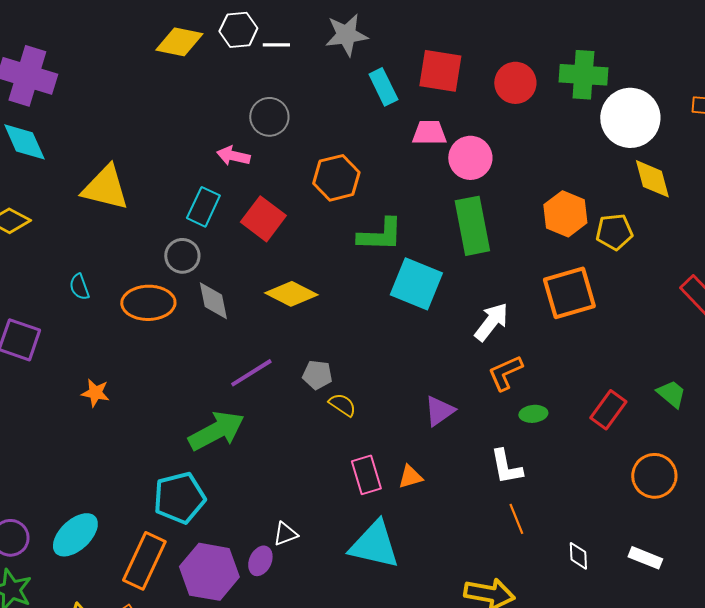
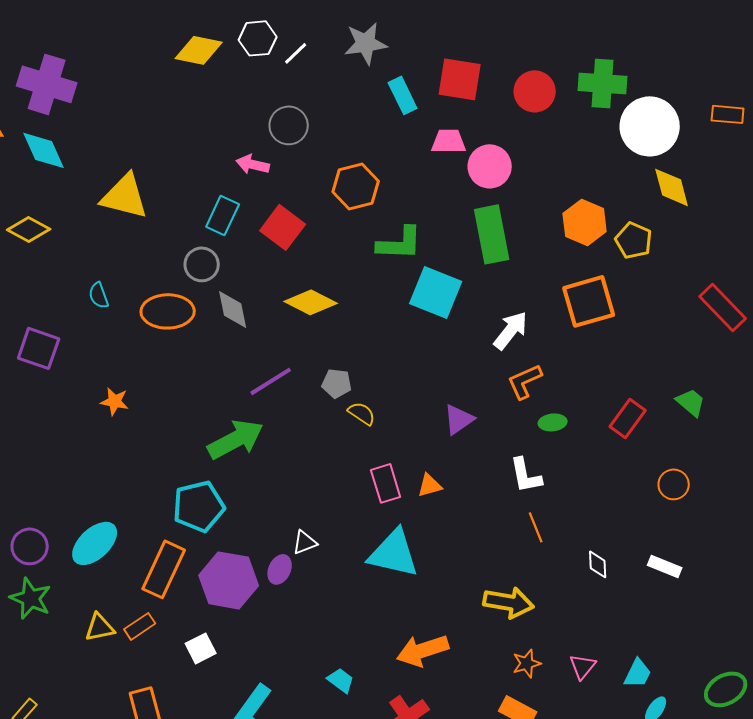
white line: (276, 45) -> (296, 53), turned -44
yellow pentagon: (614, 232) -> (634, 240), turned 30
orange circle: (654, 476) -> (674, 484), size x0.7

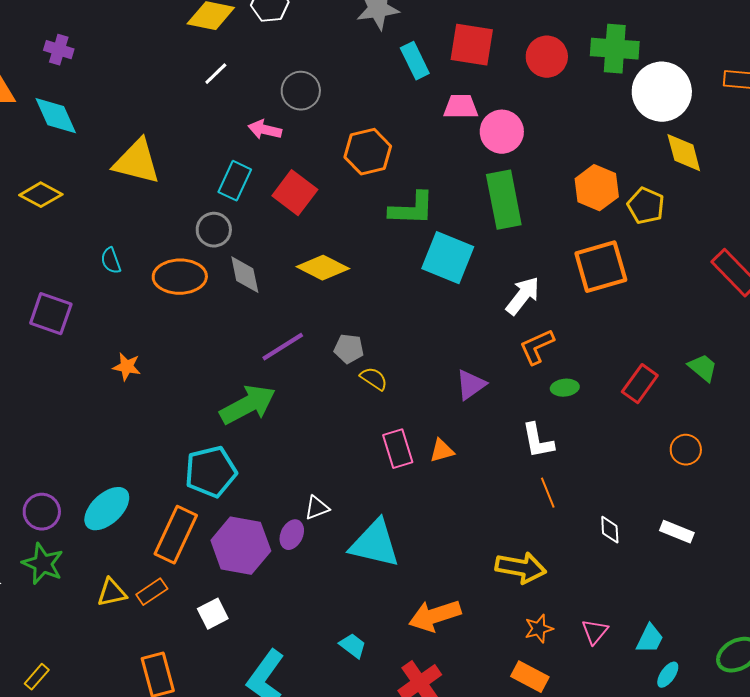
white line: (296, 53) -> (216, 74), moved
purple cross: (47, 84) -> (59, 50), size x0.5
cyan triangle: (394, 553) -> (375, 544), moved

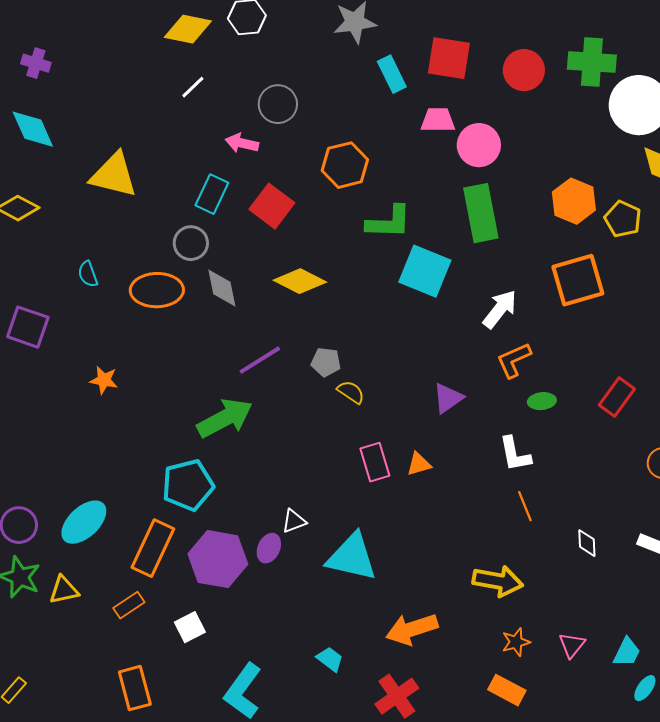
yellow triangle: (112, 593) -> (64, 590), moved

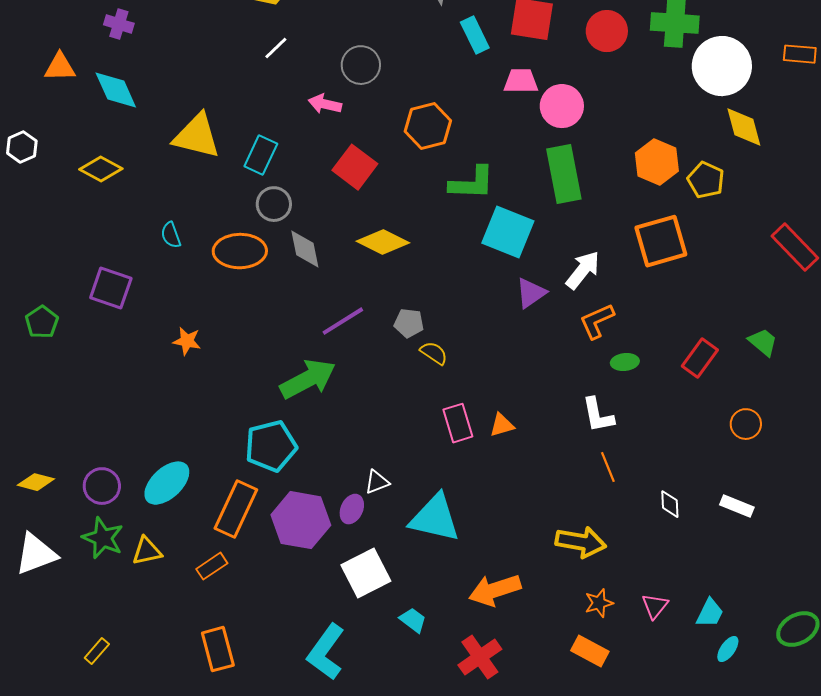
cyan rectangle: (212, 194) -> (261, 155), moved
purple triangle: (448, 398) -> (531, 293), moved
white square: (190, 627) -> (366, 573), moved, size x1.6

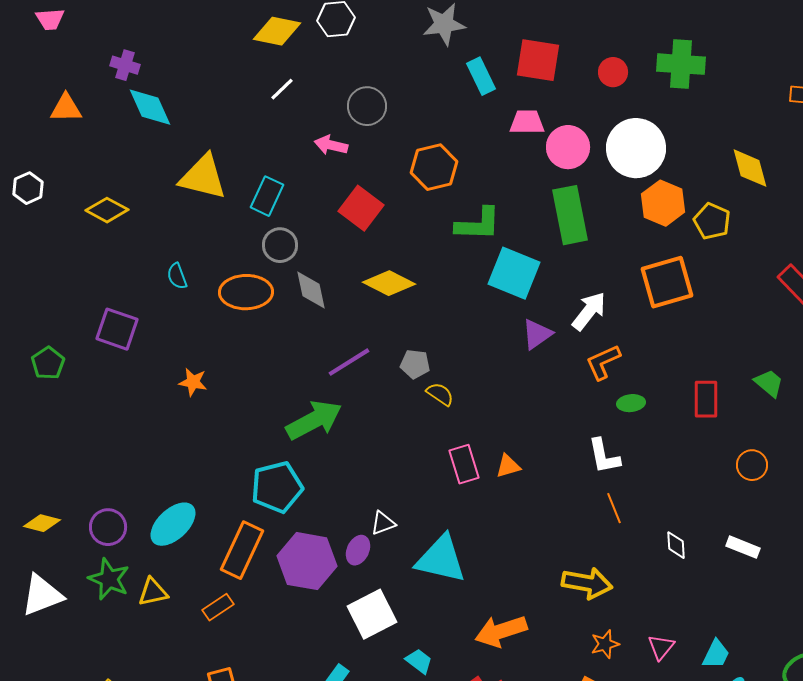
red circle: (607, 31) -> (613, 72), size x0.7
white circle: (722, 66) -> (636, 148), moved
cyan diamond: (116, 90) -> (150, 107), moved
red rectangle: (700, 358) -> (706, 399), turned -36

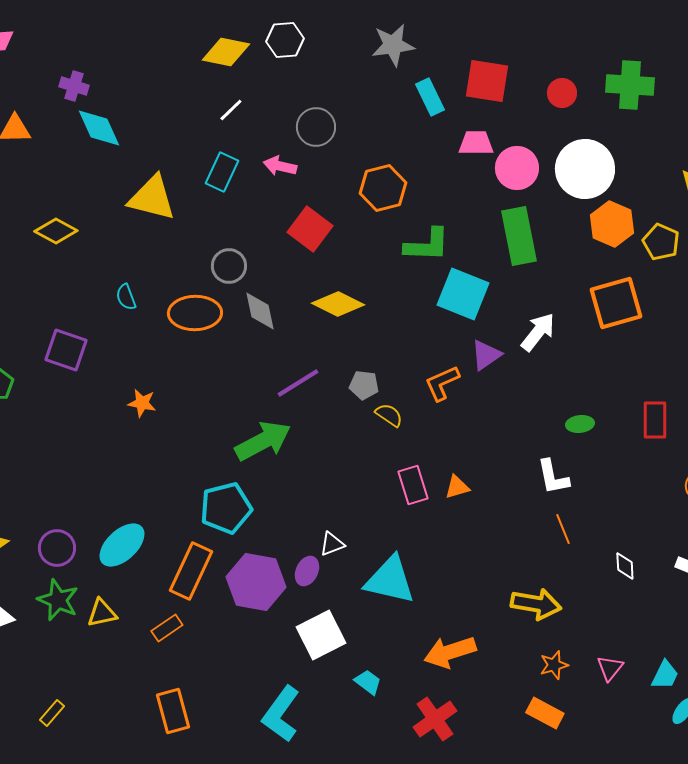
cyan rectangle: (267, 196) -> (222, 172), moved
orange L-shape: (603, 362) -> (442, 383), moved

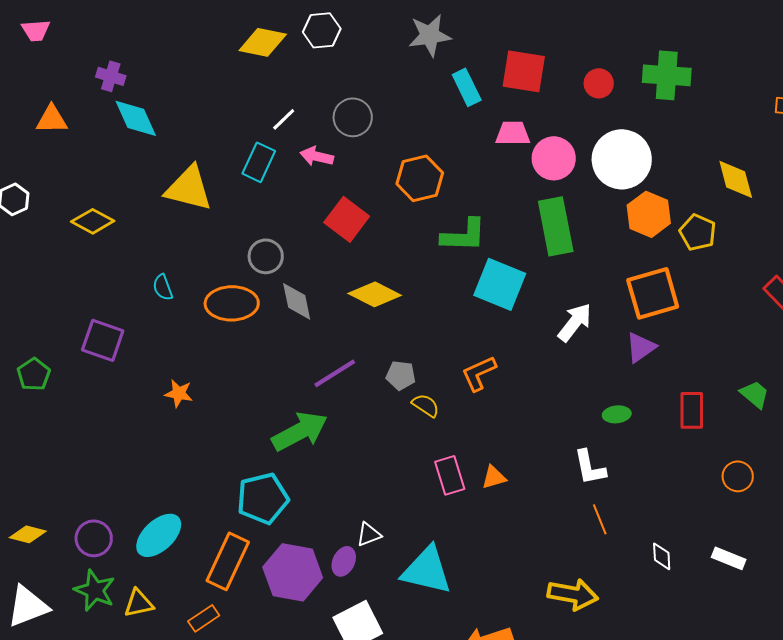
white line: (231, 110) -> (284, 119), moved
purple triangle: (486, 355) -> (641, 347), moved

